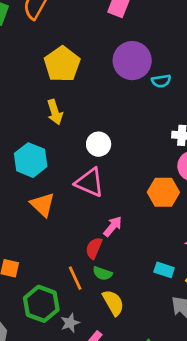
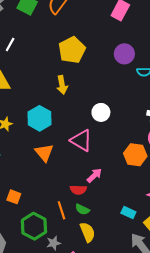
purple circle: (132, 61) -> (124, 54), size x0.7
white circle: (99, 144) -> (101, 112), moved
red semicircle: (94, 248) -> (78, 190), turned -119

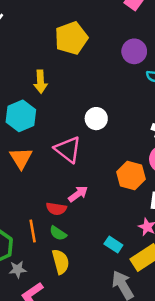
yellow arrow: (62, 85) -> (40, 82), moved

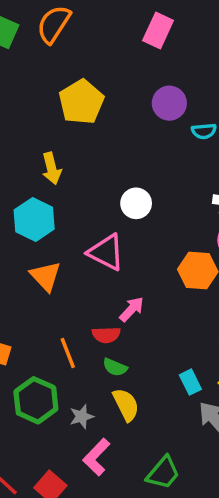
orange line: (33, 231) -> (68, 353), moved
cyan rectangle: (113, 244) -> (190, 382), moved, turned 42
gray star: (18, 269) -> (82, 417), moved

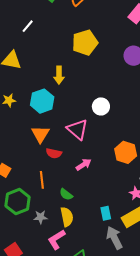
red semicircle: (106, 335) -> (54, 153), moved
pink L-shape: (96, 457) -> (57, 240), moved

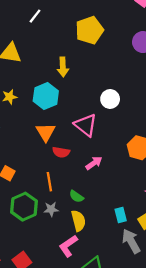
white line: (28, 26) -> (35, 16), moved
gray star: (41, 217) -> (51, 209), moved

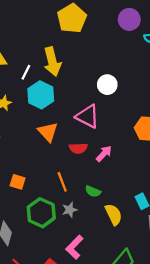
white line: (35, 16) -> (26, 72), moved
yellow arrow: (63, 67) -> (52, 62), size x1.4
red semicircle: (61, 152) -> (78, 148), moved
yellow semicircle: (78, 221) -> (114, 214), moved
pink L-shape: (68, 246) -> (75, 247), moved

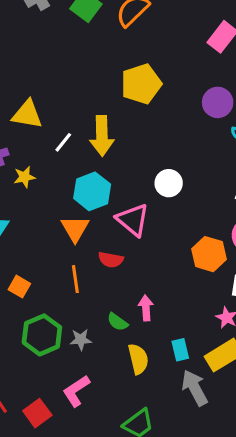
cyan hexagon: (41, 95) -> (92, 191), moved
pink arrow: (104, 154) -> (146, 308), moved, turned -60
orange line: (62, 182) -> (75, 279), moved

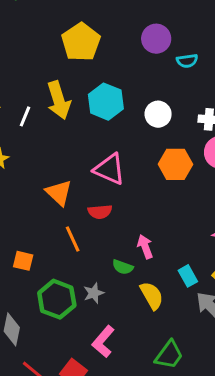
white circle: (169, 183) -> (158, 114), moved
cyan hexagon: (92, 191) -> (106, 102), moved
orange hexagon: (209, 254) -> (175, 164), moved

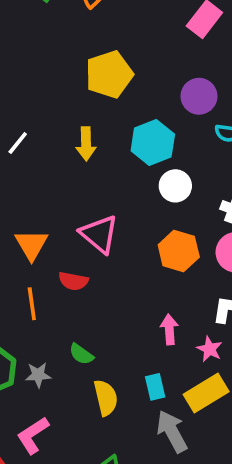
yellow arrow: (59, 100) -> (86, 144), moved, size x0.7
cyan hexagon: (106, 102) -> (153, 143), moved
pink arrow: (145, 247) -> (169, 329), moved

